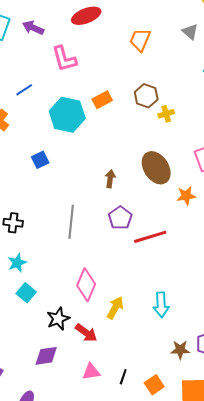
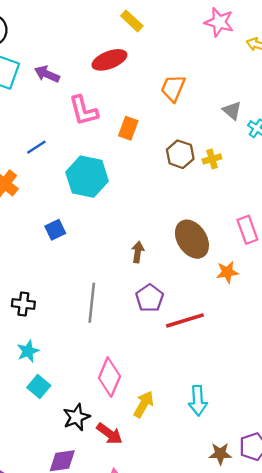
gray triangle: (190, 32) -> (232, 111), moved
orange rectangle: (102, 100) -> (128, 128), moved, turned -42
yellow cross: (166, 114) -> (212, 159), moved

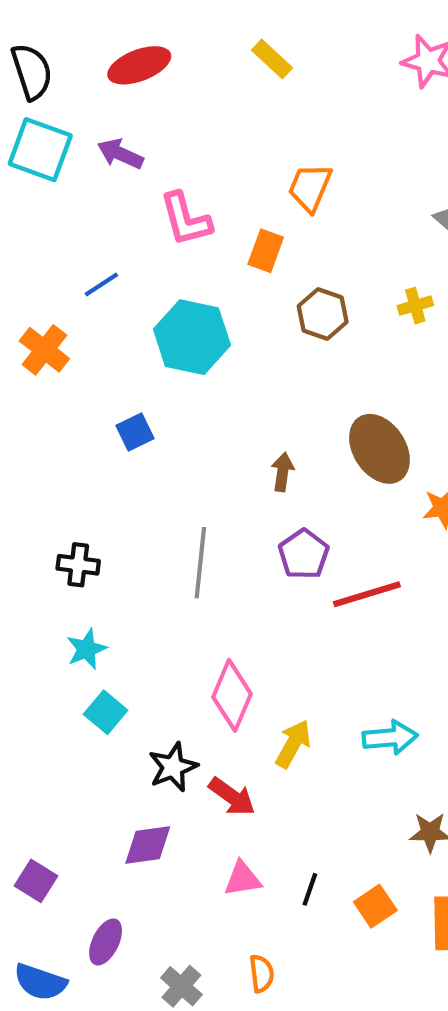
red ellipse: (109, 60) -> (139, 65), moved
orange trapezoid: (173, 88) -> (310, 188), moved
brown hexagon: (180, 154) -> (323, 314), moved
cyan arrow: (198, 401) -> (390, 738), turned -92

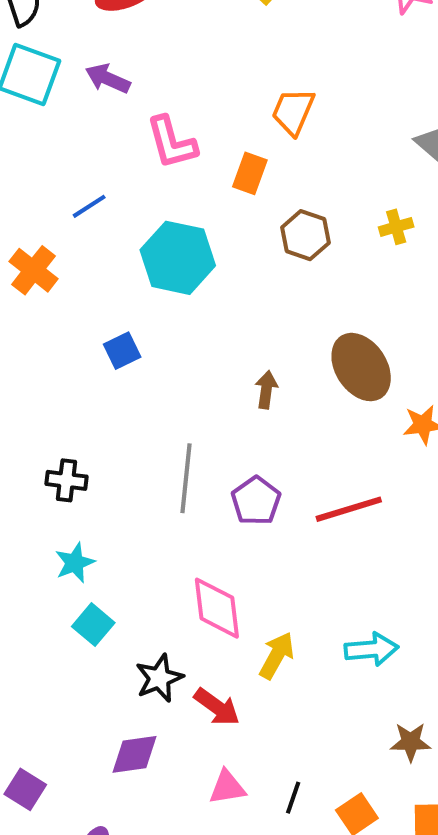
purple pentagon: (304, 554) -> (256, 501), moved
pink diamond: (232, 695) -> (217, 608), turned -30

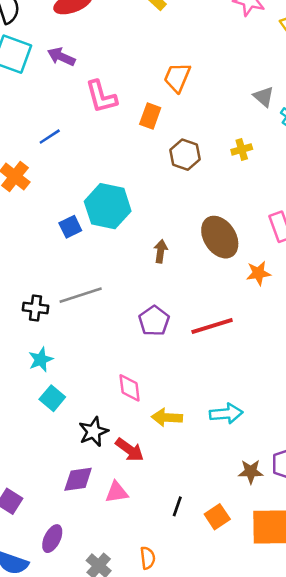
cyan hexagon: (178, 258) -> (108, 206), moved
gray line: (186, 478) -> (81, 295), moved, turned 66
pink diamond: (217, 608) -> (130, 388), size x0.7
yellow arrow: (277, 655) -> (167, 417), turned -116
pink triangle: (227, 787) -> (117, 492), moved

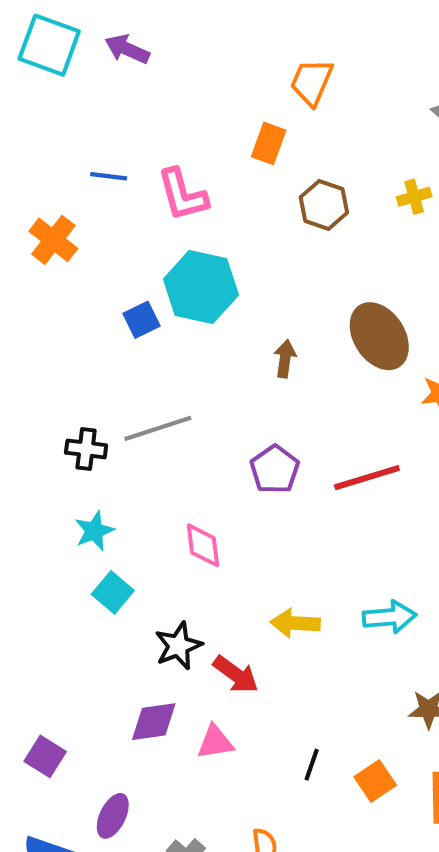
pink L-shape: (101, 97) -> (182, 195), moved
blue line: (50, 137) -> (109, 176), turned 40
pink diamond: (130, 388) -> (203, 545), moved

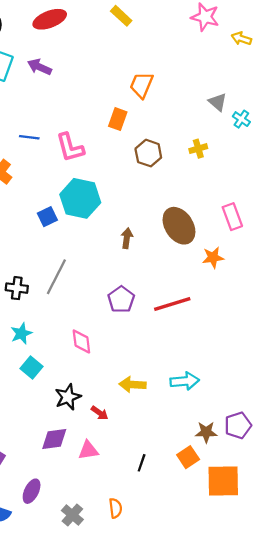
gray line: (158, 428) -> (56, 277), turned -45
red arrow: (236, 674) -> (100, 413), size x0.7
orange square: (375, 781) -> (188, 457), moved

